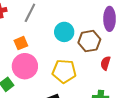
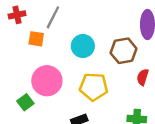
cyan circle: (64, 32) -> (83, 46), moved
orange square: (21, 43) -> (36, 39), moved, turned 32

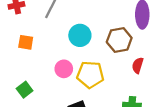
orange square: (36, 39) -> (26, 42), moved
pink circle: (47, 81) -> (64, 69), moved, size x0.6

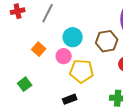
orange square: (26, 42) -> (39, 49), moved, turned 32
pink circle: (64, 69) -> (64, 56), moved

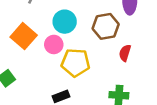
orange square: (39, 49) -> (24, 36), size x1.5

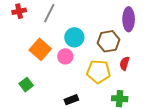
yellow pentagon: (75, 63) -> (98, 71), moved

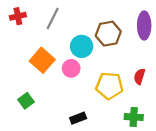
brown hexagon: (109, 41) -> (108, 34), moved

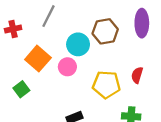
red cross: (18, 16) -> (13, 29), moved
green square: (26, 101) -> (21, 89), moved

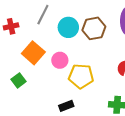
cyan circle: (78, 44) -> (68, 27), moved
yellow pentagon: (106, 85) -> (81, 76), moved

